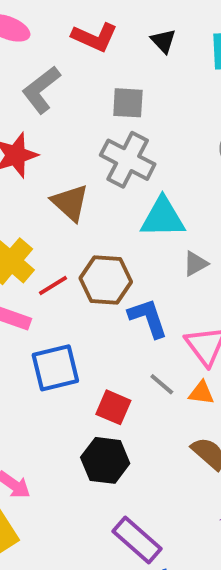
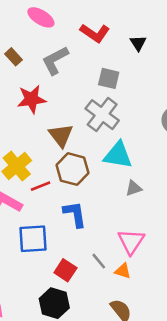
brown hexagon: (106, 280) -> (73, 169), moved
blue L-shape: (148, 318) -> (75, 214), moved

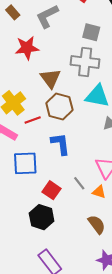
gray cross: (102, 115) -> (85, 62), turned -32

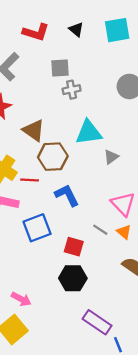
gray cross: (85, 62) -> (72, 90), moved, size x0.6
red line: (33, 120) -> (30, 180), turned 42
orange triangle: (99, 192) -> (124, 232), turned 40

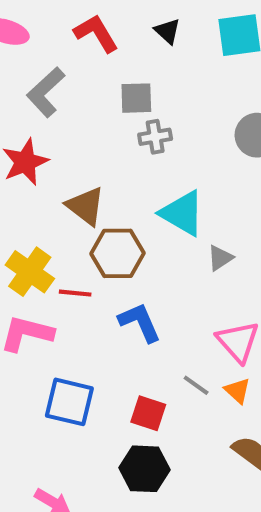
red L-shape: (36, 32) -> (96, 33), turned -140
cyan triangle: (89, 132) -> (182, 213), turned 36
blue square: (37, 228) -> (69, 402), moved, turned 32

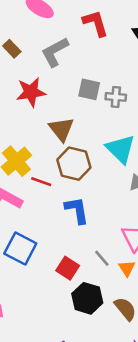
gray square: (136, 98) -> (89, 89), moved
black hexagon: (144, 469) -> (87, 298), moved

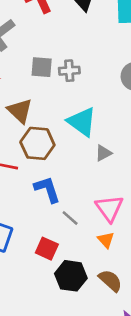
gray line: (102, 258) -> (70, 218), moved

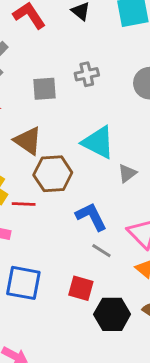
gray cross: (69, 71) -> (87, 74), moved
blue L-shape: (47, 189) -> (91, 217), moved

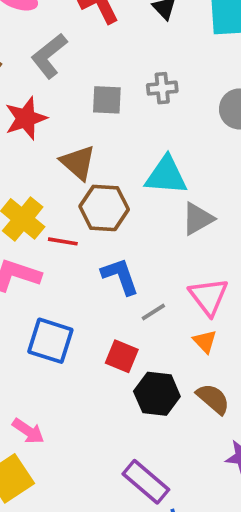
cyan triangle: (98, 142) -> (166, 175), turned -30
gray triangle: (127, 173) -> (198, 219), size x1.4
blue L-shape: (91, 217) -> (120, 276), moved
gray line: (101, 251) -> (153, 312), turned -72

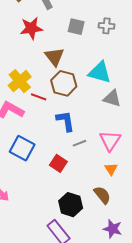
gray triangle: (198, 219) -> (112, 98), turned 36
orange triangle: (205, 341) -> (111, 169), moved
black hexagon: (157, 394) -> (71, 205), moved

